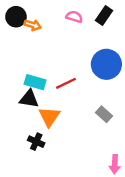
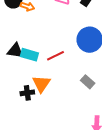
black triangle: (29, 99) -> (15, 51), moved
black cross: (36, 142) -> (27, 93), moved, turned -32

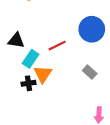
cyan rectangle: (29, 55) -> (31, 59), moved, turned -72

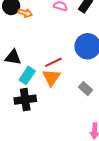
orange triangle: (43, 74) -> (51, 77), moved
black cross: (29, 83) -> (25, 100), size x1.5

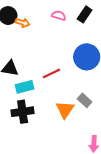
cyan rectangle: (27, 75) -> (25, 87), turned 42
orange triangle: (51, 77) -> (65, 110), moved

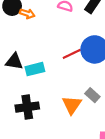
red line: (51, 73) -> (72, 54), moved
cyan rectangle: (25, 87) -> (35, 69), moved

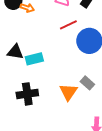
red line: (72, 54) -> (68, 25), moved

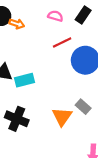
black cross: (27, 94) -> (17, 119), turned 30

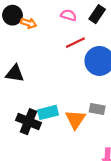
cyan rectangle: (24, 80) -> (48, 112), moved
gray rectangle: (83, 107) -> (97, 109), turned -32

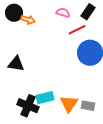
red line: (75, 43) -> (77, 30), moved
gray rectangle: (97, 109) -> (88, 106), moved

